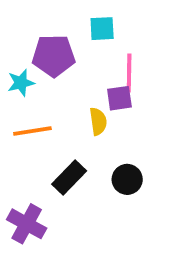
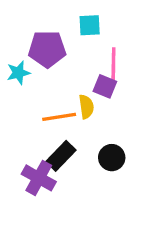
purple square: (119, 98) -> (105, 86), turned 30
orange line: (32, 131) -> (59, 117), moved
purple cross: (27, 224) -> (39, 178), moved

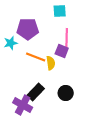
cyan square: (90, 25) -> (60, 11), moved
orange line: (59, 117) -> (36, 57), moved, turned 30

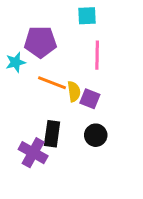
purple square: (62, 51) -> (90, 99), moved
black rectangle: (36, 92) -> (52, 134), turned -36

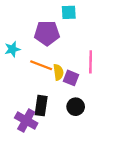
purple pentagon: (40, 42) -> (47, 33), moved
pink line: (97, 55) -> (91, 62), moved

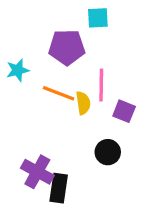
pink line: (91, 62) -> (101, 85), moved
purple square: (71, 78) -> (124, 111), moved
black rectangle: (41, 106) -> (59, 188), moved

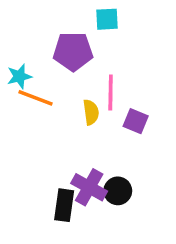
orange line: (59, 93) -> (35, 98), moved
black circle: (108, 152) -> (118, 191), moved
purple cross: (37, 172) -> (89, 187), moved

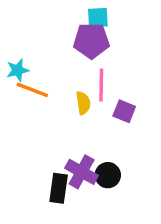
purple pentagon: (73, 51) -> (91, 41), moved

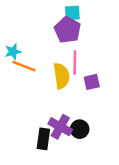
purple pentagon: (91, 41) -> (68, 30), turned 30
yellow semicircle: (83, 103) -> (61, 76), size x1.5
purple square: (124, 111) -> (92, 82), turned -35

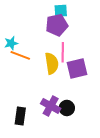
purple pentagon: (68, 30) -> (57, 25), turned 30
purple square: (92, 82) -> (77, 68), size x1.5
black rectangle: (43, 139) -> (20, 116), moved

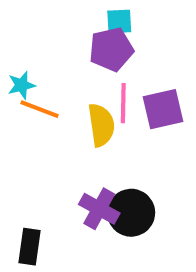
purple square: (77, 68) -> (163, 109), moved
black circle: (67, 108) -> (131, 213), size x1.5
black rectangle: (20, 116) -> (30, 247), moved

